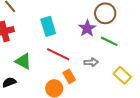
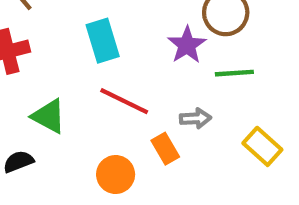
green line: (109, 41) -> (234, 73), turned -30
orange rectangle: (69, 76) -> (165, 149), moved

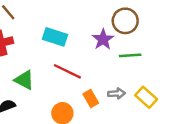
cyan rectangle: (103, 41) -> (55, 37), turned -55
gray arrow: (195, 118) -> (117, 94), moved

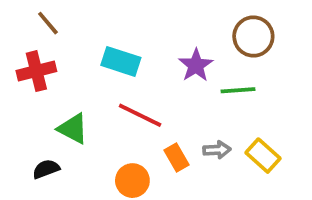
brown circle: (125, 21) -> (253, 36), moved

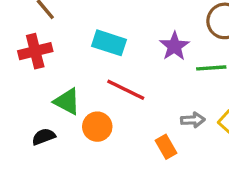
orange rectangle: (177, 157) -> (166, 147), moved
orange circle: (132, 181) -> (97, 127), moved

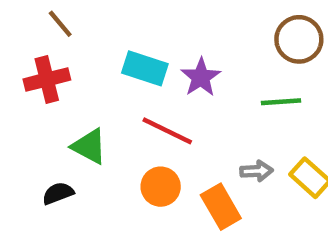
purple star: (174, 46) -> (201, 77), moved
orange circle: (97, 127) -> (161, 187), moved
orange rectangle: (166, 147) -> (221, 207), size x1.4

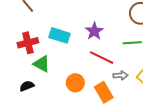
cyan rectangle: (145, 68) -> (60, 35), moved
red cross: (47, 80) -> (28, 43), moved
red line: (167, 131) -> (102, 58), moved

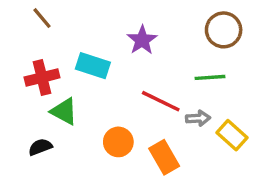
purple star: (94, 31) -> (142, 40), moved
gray arrow: (121, 75) -> (198, 118), moved

